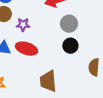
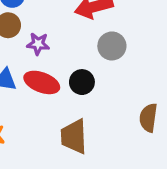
black circle: (70, 46) -> (82, 82), moved

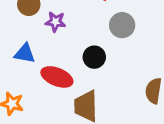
red ellipse: (42, 82) -> (57, 77), moved

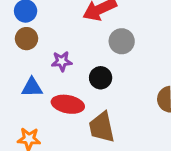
purple star: (55, 22) -> (62, 61), moved

